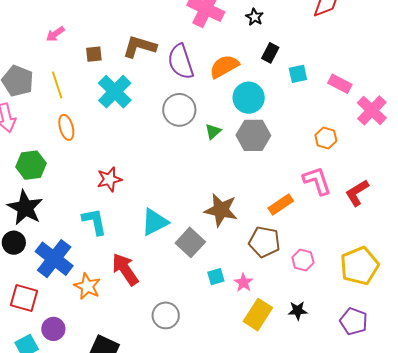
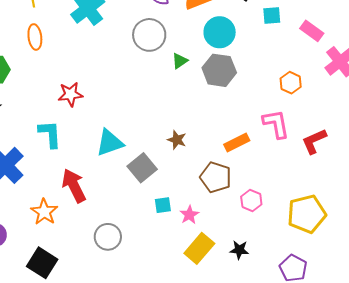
brown star: (221, 210) -> (177, 140), size x0.6
orange star: (87, 286) -> (44, 212), moved

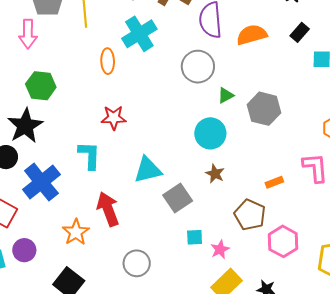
cyan circle: (220, 32) -> (210, 133), moved
orange ellipse: (35, 37) -> (108, 61), moved
orange rectangle: (237, 143) -> (274, 182), size x0.7
pink hexagon: (251, 200) -> (283, 241), size x1.4

